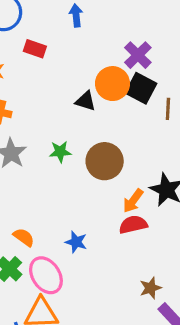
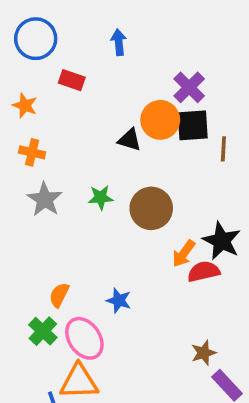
black square: (141, 88) -> (193, 125), turned -32
red semicircle: (133, 225) -> (204, 272), moved
orange semicircle: (24, 237) -> (59, 295), turned -100

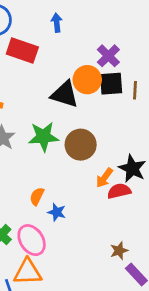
red rectangle: (72, 80) -> (22, 50), size x1.6
black triangle: (130, 140) -> (65, 94), size x1.6
brown line: (223, 149) -> (135, 90), moved
green star: (101, 198) -> (43, 137), size x1.6
orange semicircle: (59, 295) -> (37, 196), moved

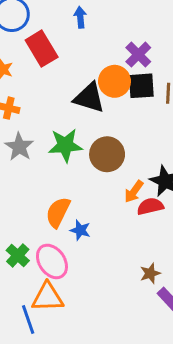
red rectangle: (22, 50) -> (42, 49), turned 40
orange semicircle: (37, 196) -> (58, 212), size x1.5

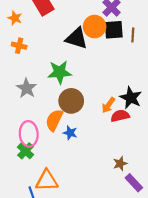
gray star: (19, 147) -> (27, 88), moved
brown circle: (107, 154) -> (71, 101), moved
pink ellipse: (52, 261) -> (29, 134), moved, turned 30

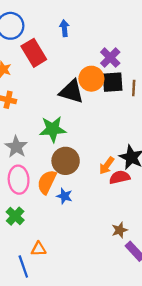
pink ellipse: (29, 134) -> (19, 180), moved
orange triangle: (47, 181) -> (39, 249), size x0.6

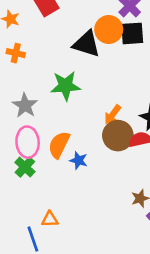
brown circle: (66, 161) -> (118, 136), moved
orange arrow: (107, 166) -> (113, 115), moved
green cross: (15, 216) -> (25, 167), moved

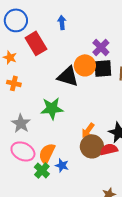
pink ellipse: (28, 142) -> (23, 151), turned -60
green cross: (25, 167) -> (42, 170), moved

